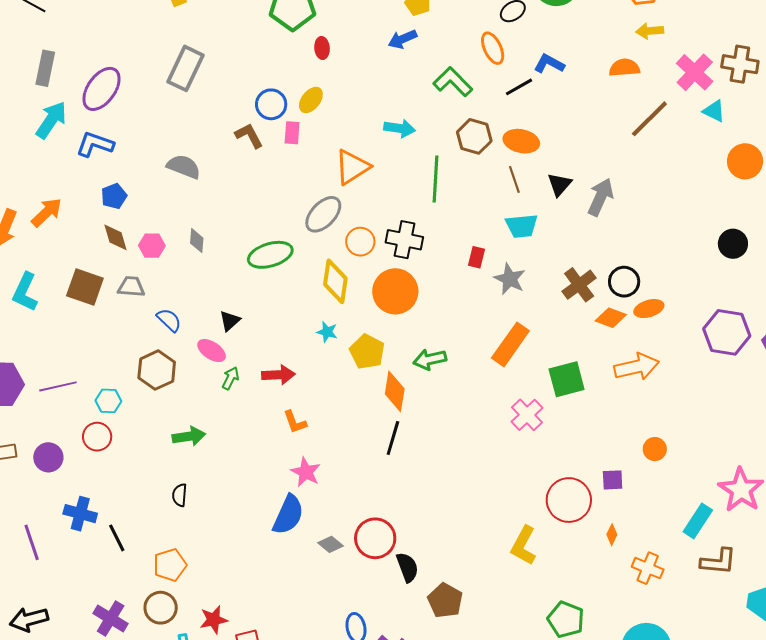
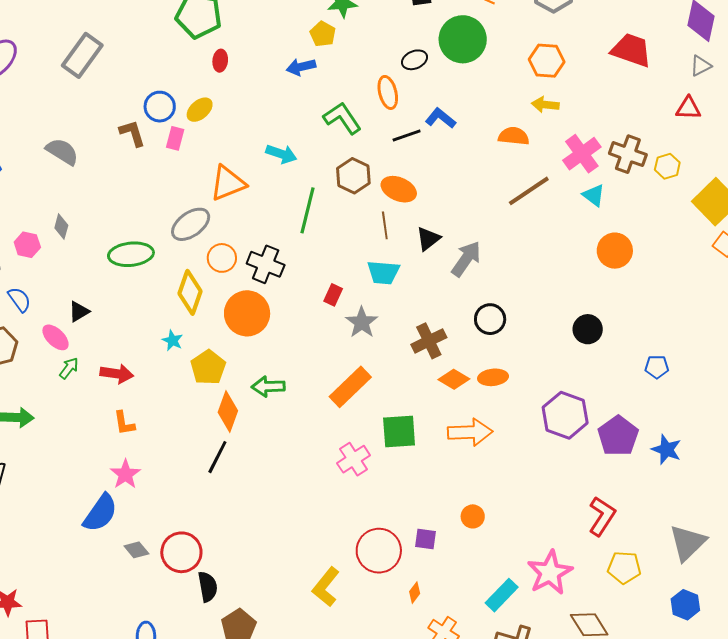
pink hexagon: (152, 246) -> (27, 245), moved
black circle: (624, 282) -> (490, 319), moved

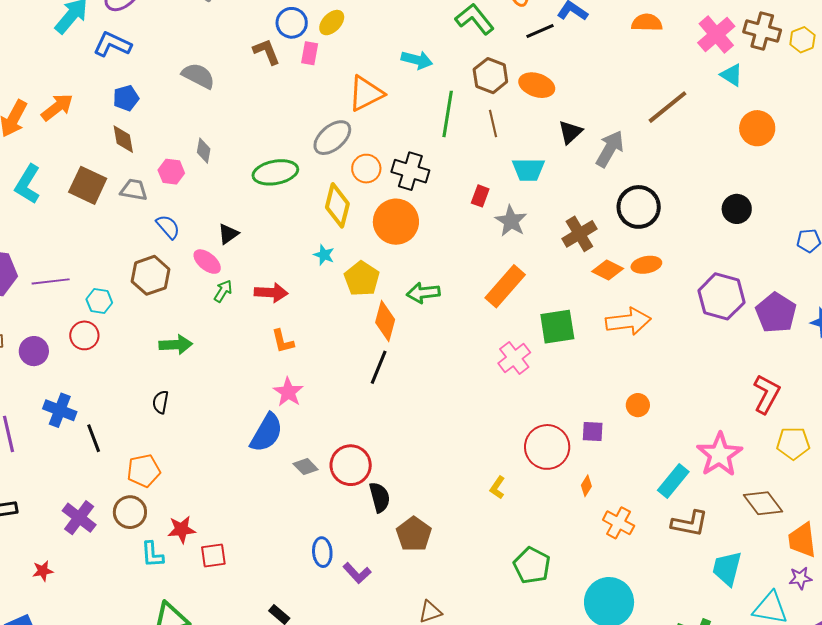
brown line: (529, 191) -> (668, 107), moved
brown line: (385, 225) -> (493, 124), moved
black circle: (490, 319) -> (639, 207), size x1.4
yellow L-shape: (326, 587) -> (497, 488), size x0.6

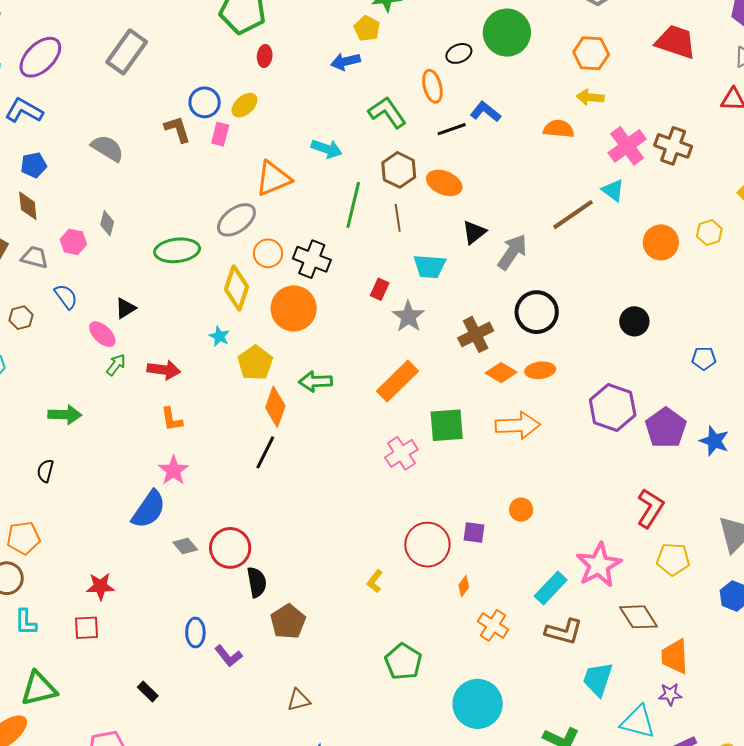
yellow hexagon: (802, 40) -> (709, 233), moved
cyan triangle: (732, 75) -> (613, 190), moved
brown hexagon: (151, 275) -> (21, 318), moved, size x0.6
red star: (182, 530) -> (100, 586), moved

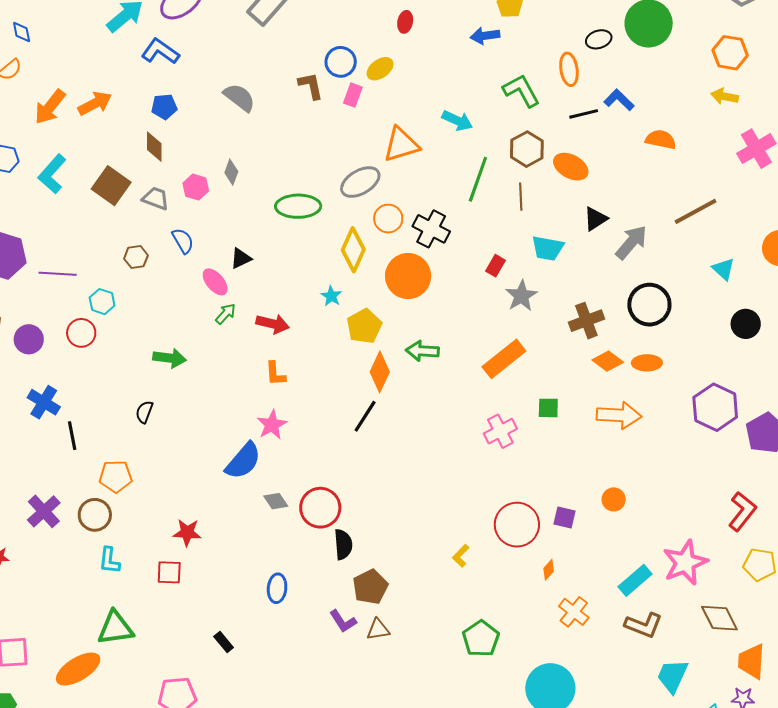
orange semicircle: (559, 129) -> (661, 139), moved
cyan triangle: (613, 190) -> (723, 269), moved
green square: (447, 425) -> (548, 408), size x0.6
purple L-shape: (228, 656) -> (343, 621), moved
brown triangle: (299, 700) -> (378, 629), moved

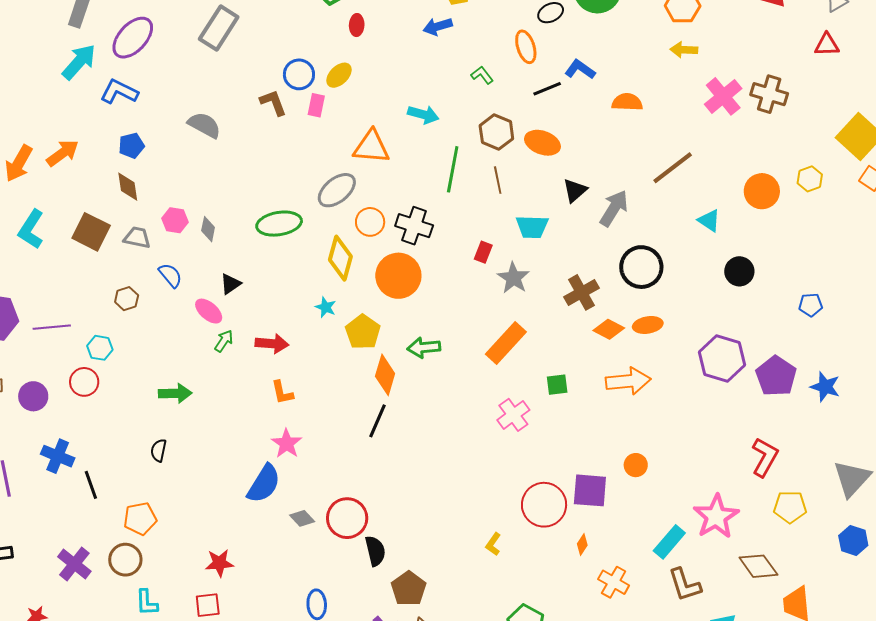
green L-shape: (521, 91) -> (482, 75), size x0.6
orange triangle: (401, 145) -> (372, 147), turned 30
gray diamond: (231, 172) -> (208, 229), moved
purple square: (564, 517) -> (590, 490), size x1.6
brown L-shape: (644, 625) -> (685, 585), turned 60

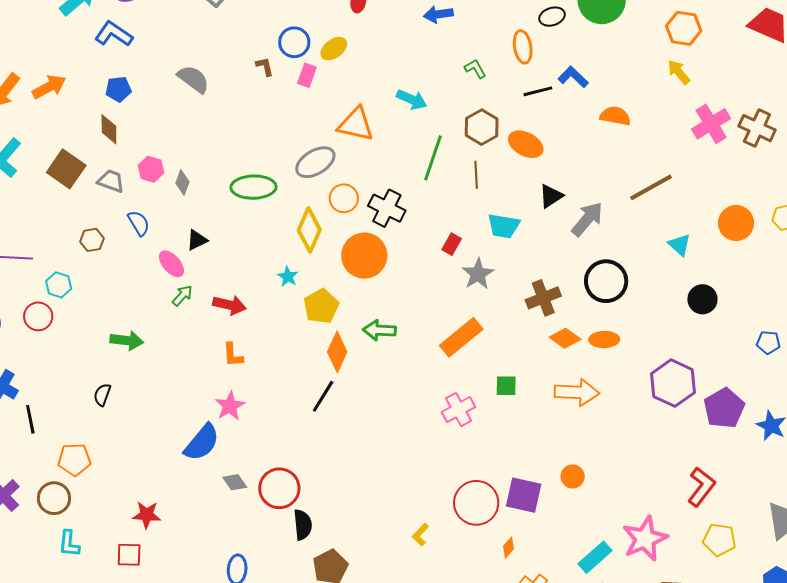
yellow arrow: (684, 50) -> (679, 72), turned 40
brown L-shape: (273, 103) -> (265, 67), size x0.7

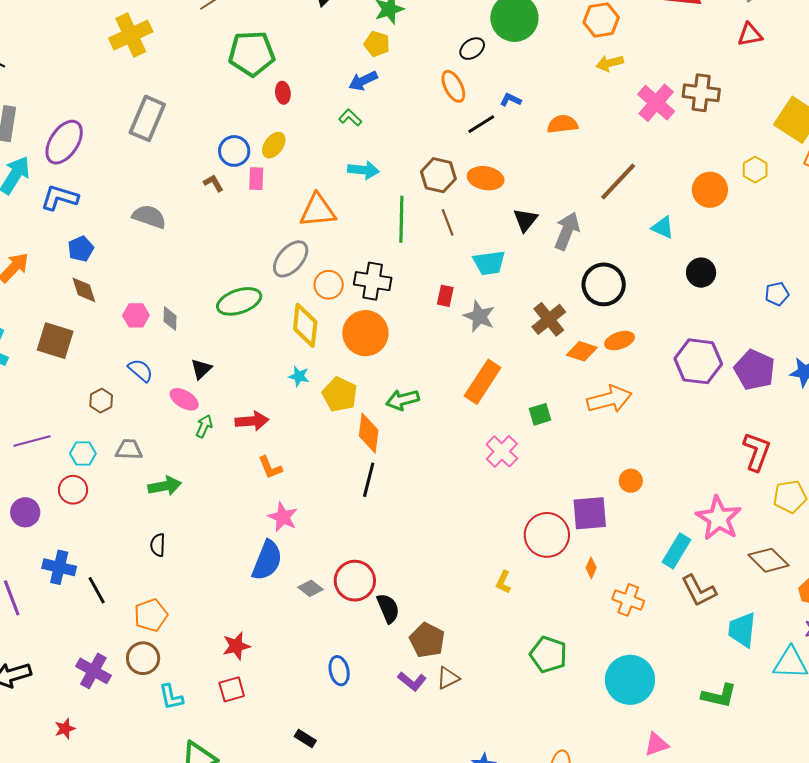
green L-shape: (475, 69) -> (350, 118), moved
yellow arrow: (679, 72) -> (610, 63), turned -48
blue L-shape: (573, 77) -> (510, 100), size x0.7
gray trapezoid: (111, 181) -> (129, 450), moved

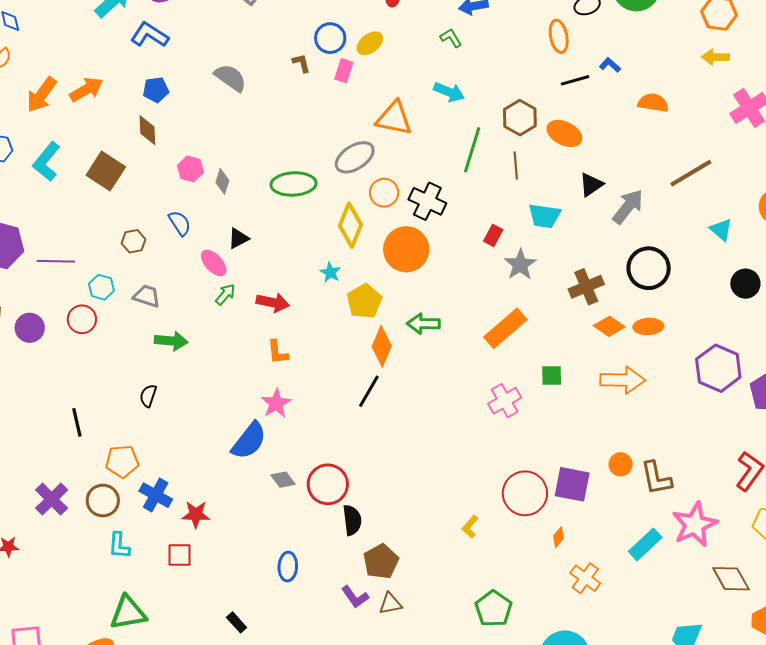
blue cross: (59, 567) -> (156, 495), moved
brown L-shape: (699, 591) -> (656, 478), moved

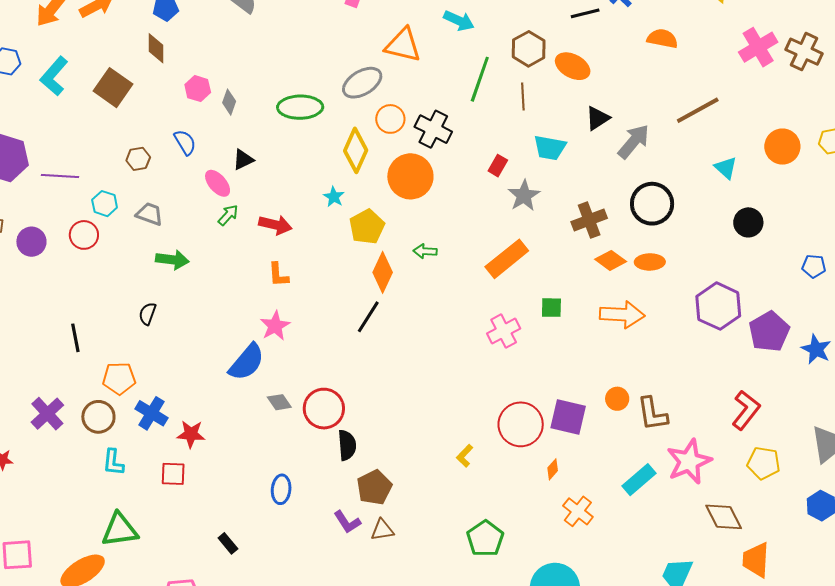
green arrow: (423, 324) -> (425, 251), size x0.7

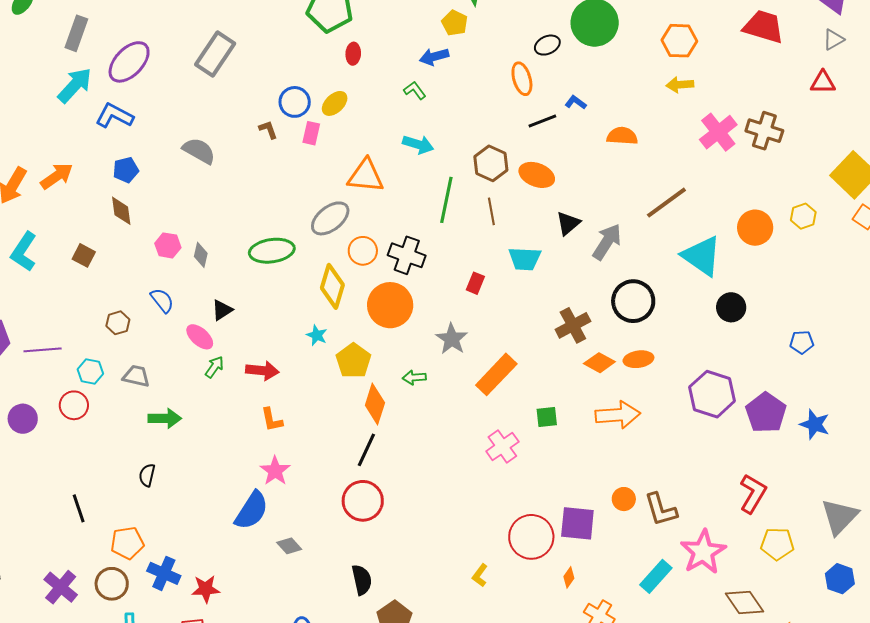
brown square: (113, 88) -> (84, 255), size x0.6
cyan triangle: (726, 168) -> (702, 256), size x1.8
gray star: (524, 196) -> (452, 339), moved
red circle: (324, 409) -> (363, 501), moved

